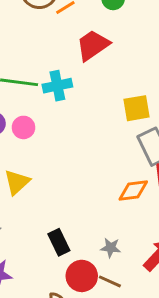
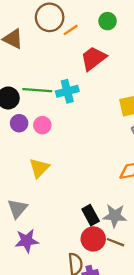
black rectangle: (59, 242) -> (91, 215), moved
gray star: (111, 248) -> (115, 216), size x1.5

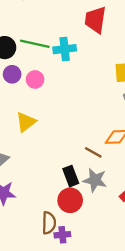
red trapezoid: (93, 58) -> (95, 20), turned -52
brown line: (115, 242) -> (93, 152), moved

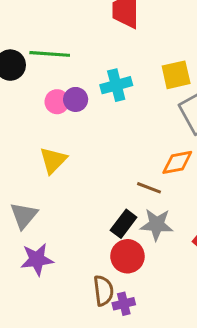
cyan cross: (65, 49) -> (116, 85), moved
purple circle: (12, 74) -> (76, 99), moved
black rectangle: (71, 176) -> (124, 224), turned 66

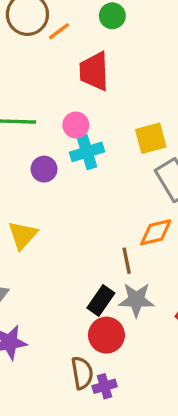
pink circle: (57, 102) -> (76, 125), moved
brown line: (149, 188) -> (127, 261), turned 60

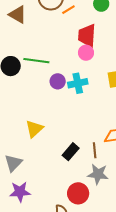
pink circle: (76, 125) -> (86, 53), moved
purple circle: (44, 169) -> (58, 81), moved
black rectangle: (101, 300) -> (71, 152), moved

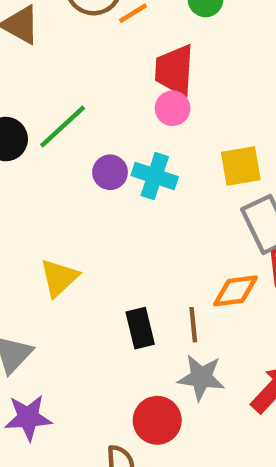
green line: (36, 61) -> (63, 126), turned -50
cyan cross: (78, 83) -> (155, 176), turned 30
black rectangle: (71, 152) -> (140, 328), turned -54

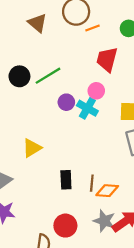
pink circle: (173, 108) -> (96, 91), moved
orange diamond: (235, 291) -> (107, 191), moved
gray star: (201, 377) -> (104, 221), moved

